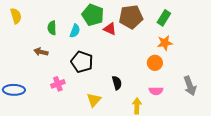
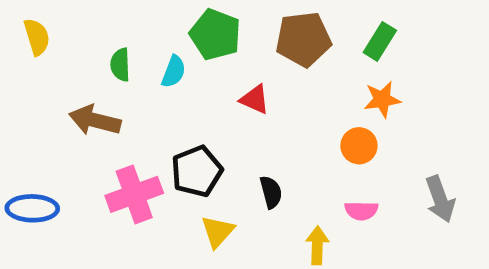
red triangle: (110, 29) -> (255, 99), moved
brown arrow: (41, 52) -> (95, 120), size x1.5
black pentagon: (82, 62) -> (197, 171), moved, turned 30
pink cross: (58, 84) -> (134, 194), size x1.6

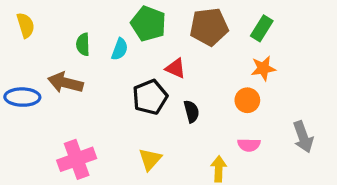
black pentagon: (197, 171) -> (150, 97), moved
black semicircle: (271, 192) -> (191, 111), moved
pink cross: (134, 194) -> (77, 159), moved
blue ellipse: (32, 208) -> (22, 97), moved

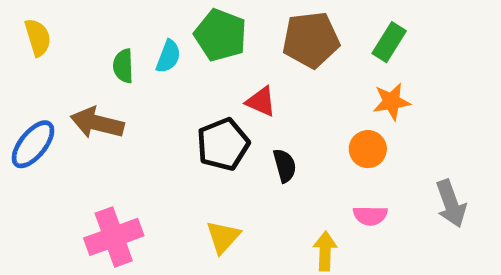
cyan semicircle: (120, 49) -> (168, 56), moved
blue ellipse: (22, 97) -> (33, 144), turned -52

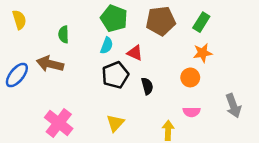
cyan semicircle: (168, 56) -> (107, 46), moved
pink cross: (114, 237) -> (59, 123), turned -32

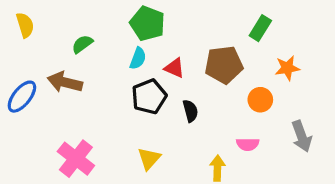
brown pentagon: (161, 21) -> (224, 65), moved
green semicircle: (64, 34) -> (82, 44), turned 56
orange star: (203, 53) -> (287, 68), moved
orange circle: (190, 77) -> (260, 100), moved

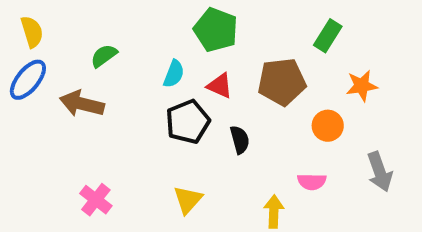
green pentagon: (147, 23) -> (216, 30), moved
blue ellipse: (22, 97) -> (28, 80), moved
pink cross: (76, 159) -> (96, 200), size x0.7

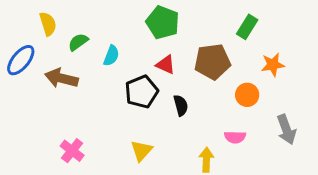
yellow semicircle: (32, 32) -> (48, 24), moved
cyan semicircle: (174, 74) -> (111, 56), moved

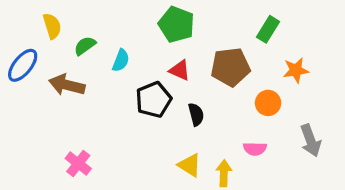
yellow triangle: (141, 151) -> (190, 165), moved, turned -40

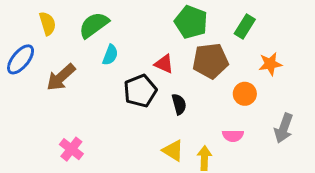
green pentagon: (176, 24) -> (191, 22), moved
green semicircle: (85, 46) -> (94, 25), moved, size x1.5
brown arrow: (67, 85) -> (61, 77), turned -56
gray arrow: (311, 141) -> (284, 128), turned 40

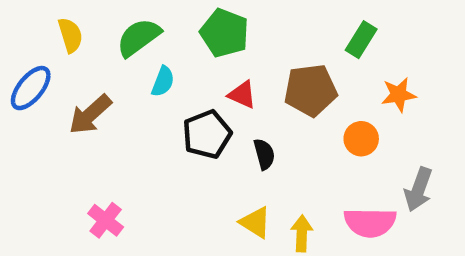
green pentagon: (191, 22) -> (225, 33), moved
pink semicircle: (233, 136) -> (370, 222), moved, size x1.6

